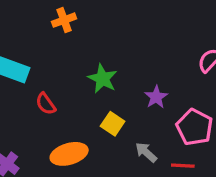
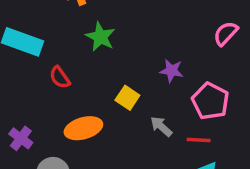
green star: (103, 79) -> (100, 37), moved
purple star: (156, 97) -> (171, 71), turned -30

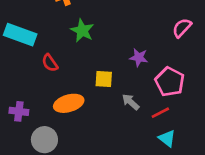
yellow square: (127, 98) -> (104, 79), turned -30
purple cross: (21, 138) -> (19, 111), turned -30
red line: (199, 140) -> (160, 113), turned -30

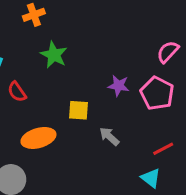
pink pentagon: (170, 82) -> (157, 93), moved
red line: (160, 113) -> (163, 149), moved

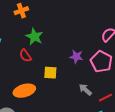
red semicircle: (17, 92) -> (25, 56), moved
gray arrow: (109, 136) -> (85, 90), moved

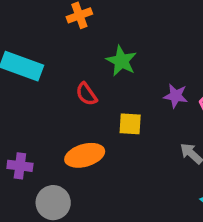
green star: (34, 37) -> (121, 61), moved

